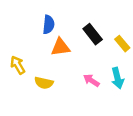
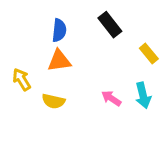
black rectangle: (93, 34) -> (110, 25), moved
orange triangle: (60, 47) -> (59, 61), moved

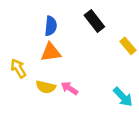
cyan arrow: (143, 95) -> (123, 97), moved, turned -30
pink arrow: (111, 98) -> (69, 88), moved

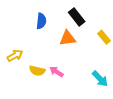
orange triangle: (51, 52) -> (68, 38), moved
yellow arrow: (18, 68) -> (15, 55), turned 91

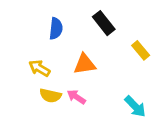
orange triangle: (68, 38) -> (85, 64), moved
yellow arrow: (15, 55) -> (39, 68), moved, turned -119

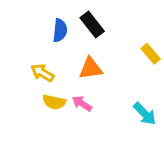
black rectangle: (104, 23) -> (92, 25), moved

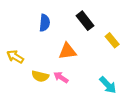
black rectangle: (92, 25) -> (85, 21), moved
yellow arrow: (42, 73) -> (15, 57), moved

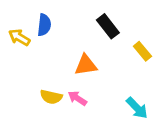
blue semicircle: (45, 23) -> (44, 25), moved
yellow arrow: (15, 57) -> (19, 37), moved

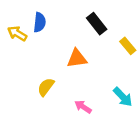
yellow semicircle: (51, 97) -> (46, 87), turned 114
pink arrow: (77, 98) -> (83, 107), moved

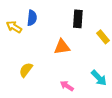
black rectangle: (97, 24) -> (78, 19), turned 42
yellow semicircle: (46, 87) -> (26, 70), moved

